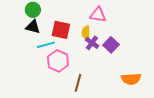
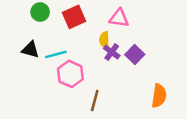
black triangle: (33, 27) -> (30, 50), moved
red square: (61, 30) -> (74, 17), moved, turned -36
orange semicircle: (131, 79) -> (159, 96), turned -78

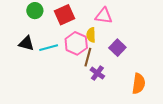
purple cross: (112, 52) -> (97, 73), moved
pink hexagon: (70, 74) -> (76, 43), moved
brown line: (95, 101) -> (88, 57), moved

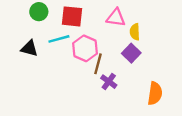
red square: (65, 15) -> (72, 16), turned 30
yellow semicircle: (91, 35) -> (135, 32), moved
cyan line: (49, 48) -> (59, 39), moved

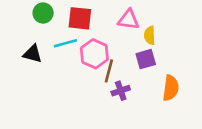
purple square: (131, 53) -> (146, 59), turned 30
purple cross: (109, 82) -> (121, 91), turned 35
orange semicircle: (155, 93) -> (171, 88), moved

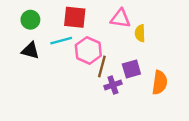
green circle: (43, 13) -> (30, 20), moved
purple square: (146, 59) -> (131, 69), moved

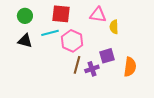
brown line: (102, 66) -> (77, 65), moved

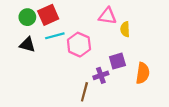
red square: (61, 14) -> (48, 15), moved, turned -30
brown line: (77, 65) -> (84, 92), moved

